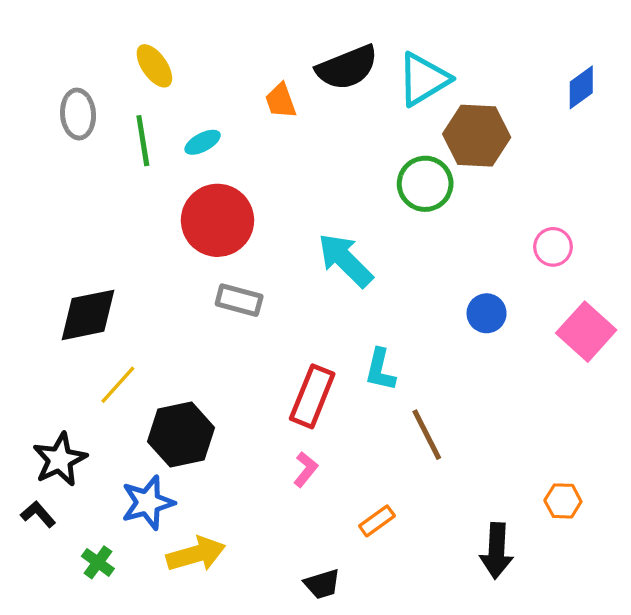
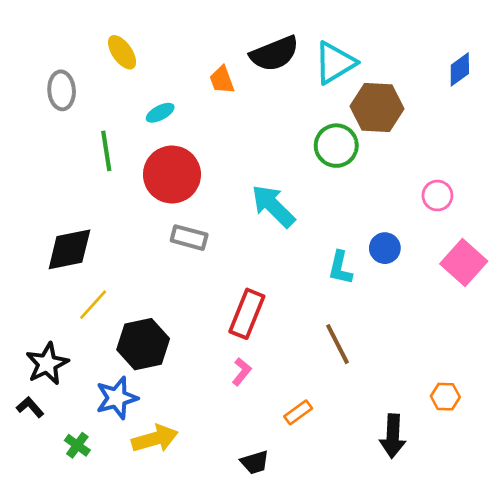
green line: (143, 141) -> (106, 151), moved
cyan L-shape: (380, 370) -> (340, 268), moved

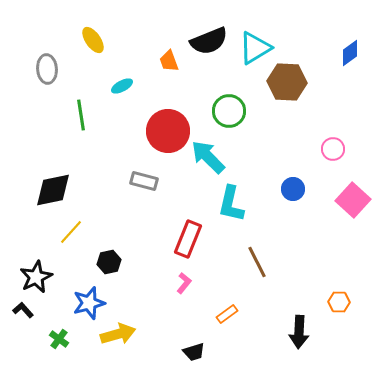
green circle: (336, 146) -> (229, 111), moved
red circle: (172, 175) -> (168, 131), moved
cyan L-shape: (340, 268) -> (231, 204), moved, size x1.4
black hexagon: (143, 344) -> (109, 262), size x0.6

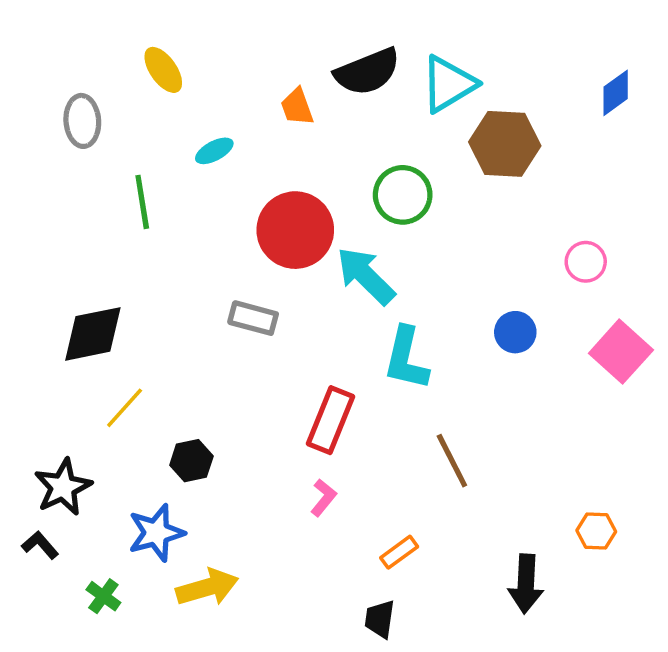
black trapezoid: (194, 352) -> (380, 619), moved, turned 115

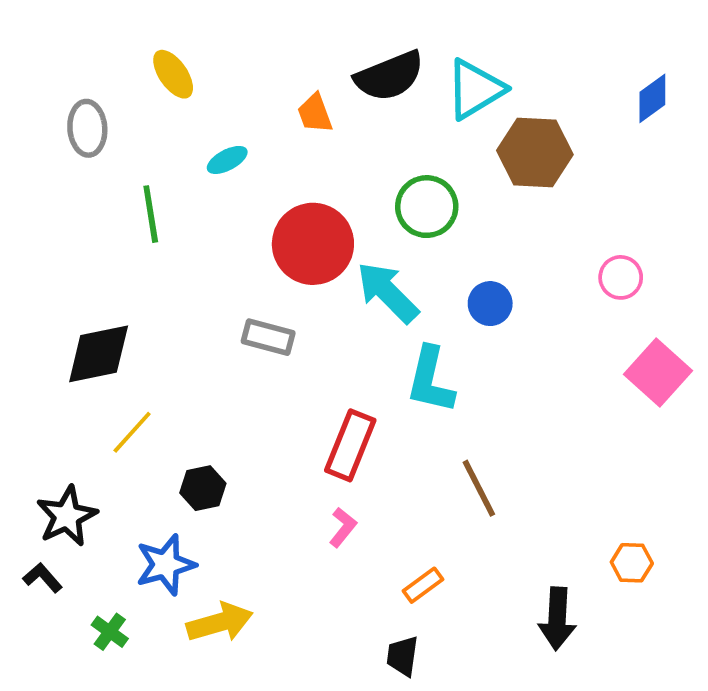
blue circle: (515, 332) -> (490, 304), moved

